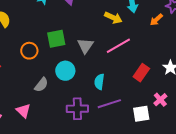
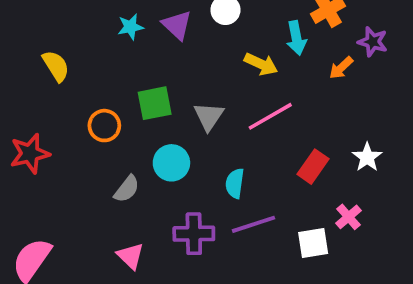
pink triangle: (23, 111) -> (130, 256), moved

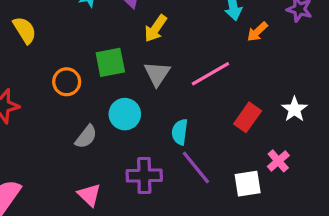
yellow arrow: (261, 64) -> (156, 28), moved, turned 100
orange arrow: (341, 68) -> (257, 32), moved
purple line: (253, 224) -> (196, 167), turned 69

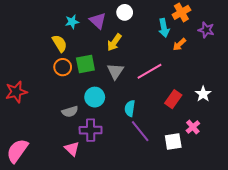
yellow semicircle: (25, 30) -> (60, 43), moved
orange circle: (67, 82) -> (63, 67), moved
gray semicircle: (86, 137) -> (70, 112), turned 35
purple cross: (144, 175) -> (91, 130), moved

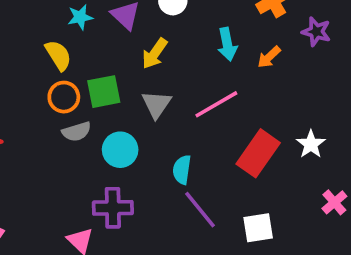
cyan arrow: (164, 28) -> (227, 44), moved
red rectangle: (173, 99) -> (258, 153), size x1.4
gray semicircle: (70, 112) -> (77, 132), moved
pink cross: (193, 127) -> (334, 202), moved

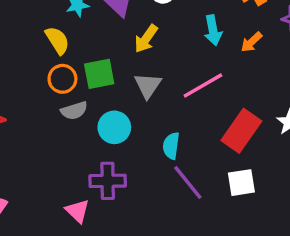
white square: (258, 228) -> (241, 183), moved

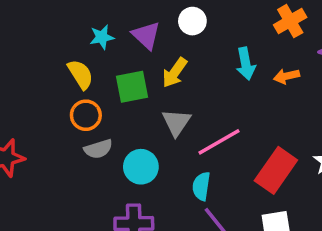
orange arrow: (251, 42) -> (287, 76), turned 30
green square: (99, 74) -> (132, 87), moved
pink line: (203, 86) -> (219, 142), moved

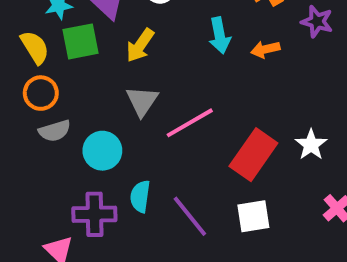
green square: (132, 87) -> (81, 41), moved
cyan semicircle: (201, 186) -> (140, 196), moved

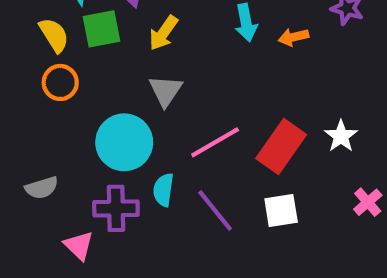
pink line: (190, 123) -> (215, 142), moved
gray semicircle: (55, 131) -> (42, 188), moved
cyan circle: (102, 151) -> (124, 142), size x1.4

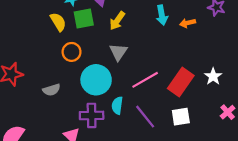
orange circle: (60, 82) -> (72, 52), moved
gray semicircle: (42, 188) -> (51, 90), moved

